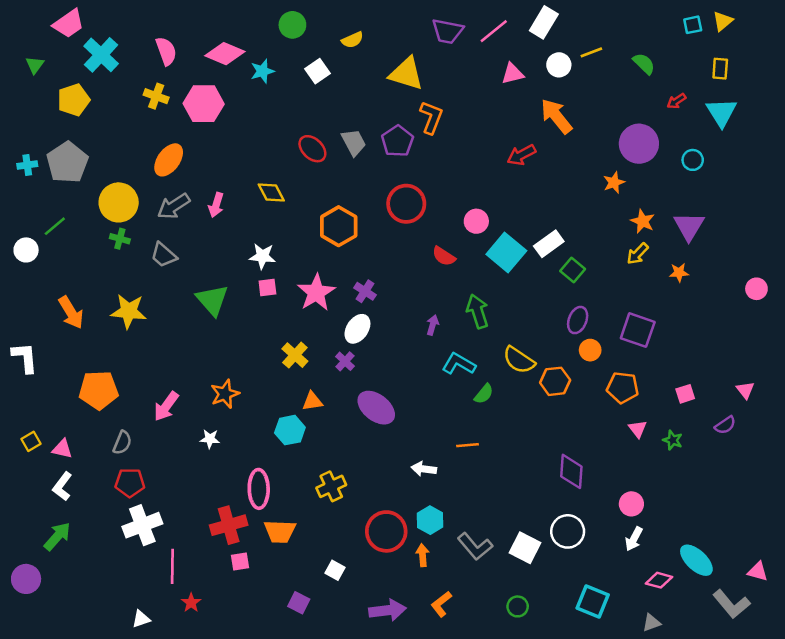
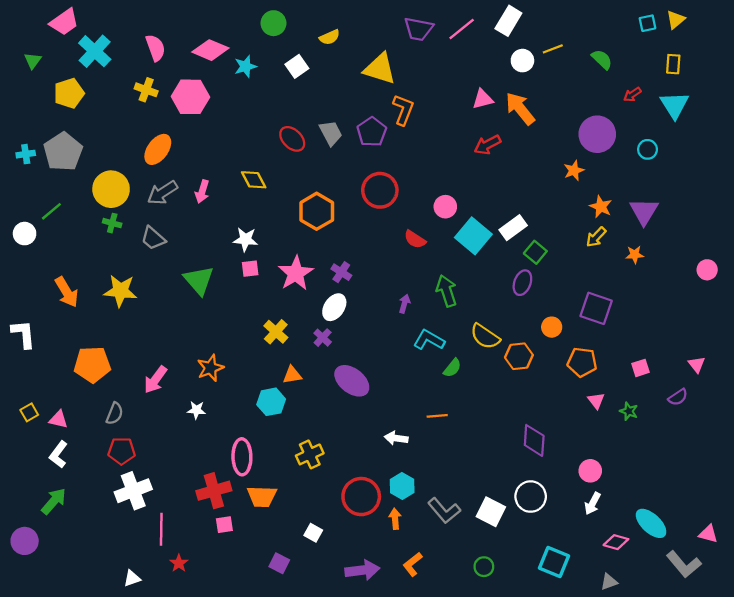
pink triangle: (513, 74) -> (483, 99), moved
purple ellipse: (578, 320) -> (522, 283), moved

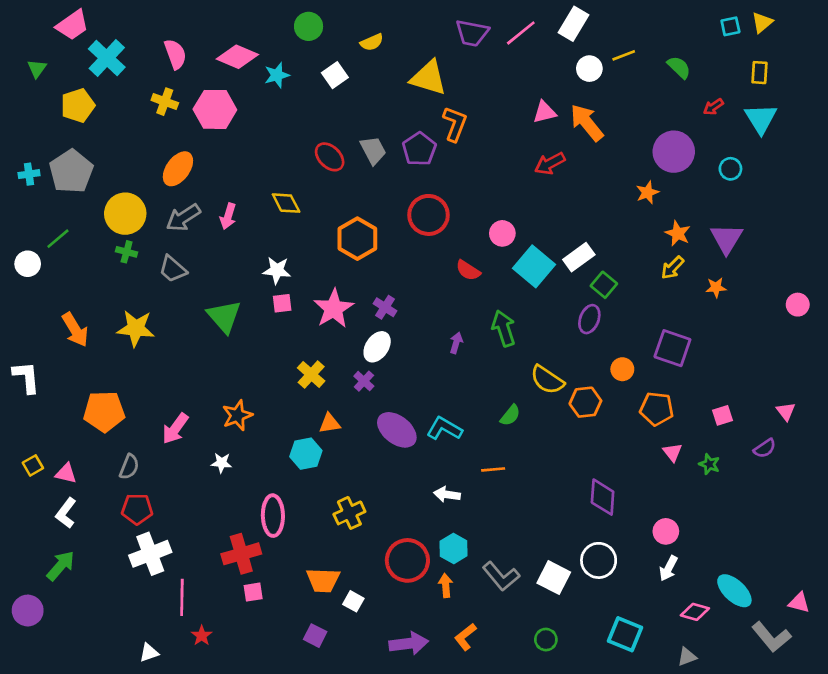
cyan L-shape: (429, 340) -> (444, 429), moved
orange trapezoid: (262, 497) -> (323, 580), moved

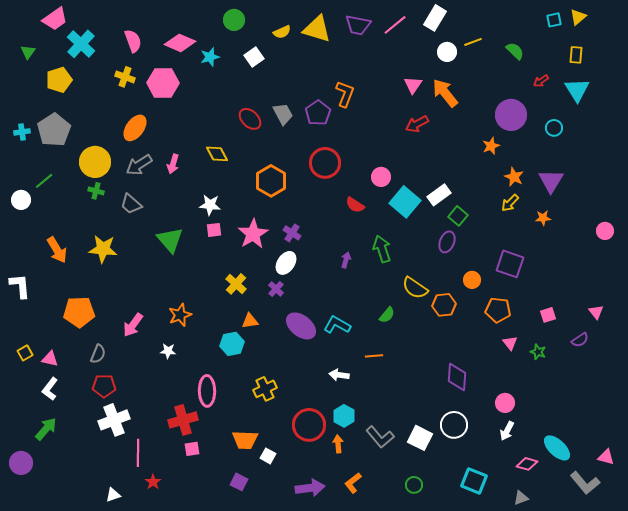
yellow triangle: (429, 78) -> (317, 29), moved
pink triangle: (545, 112) -> (413, 85), turned -42

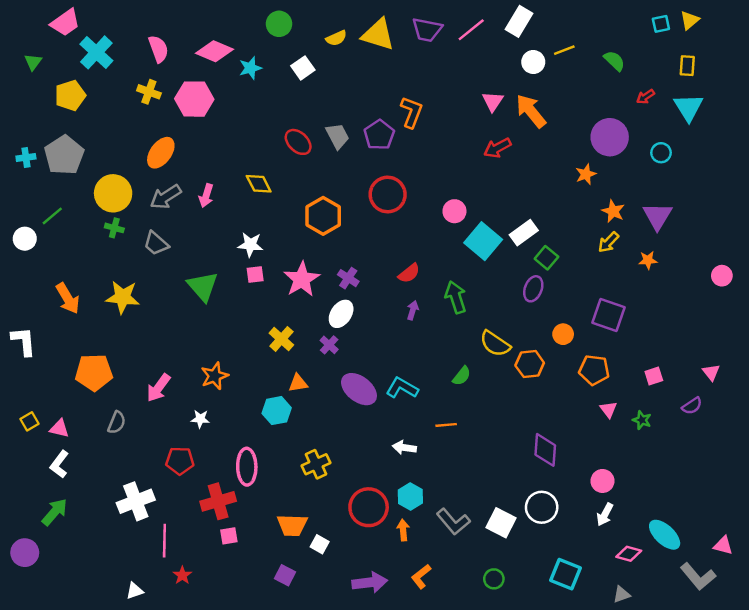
red semicircle: (355, 205) -> (409, 273), moved, turned -72
red pentagon: (104, 386) -> (180, 461), moved

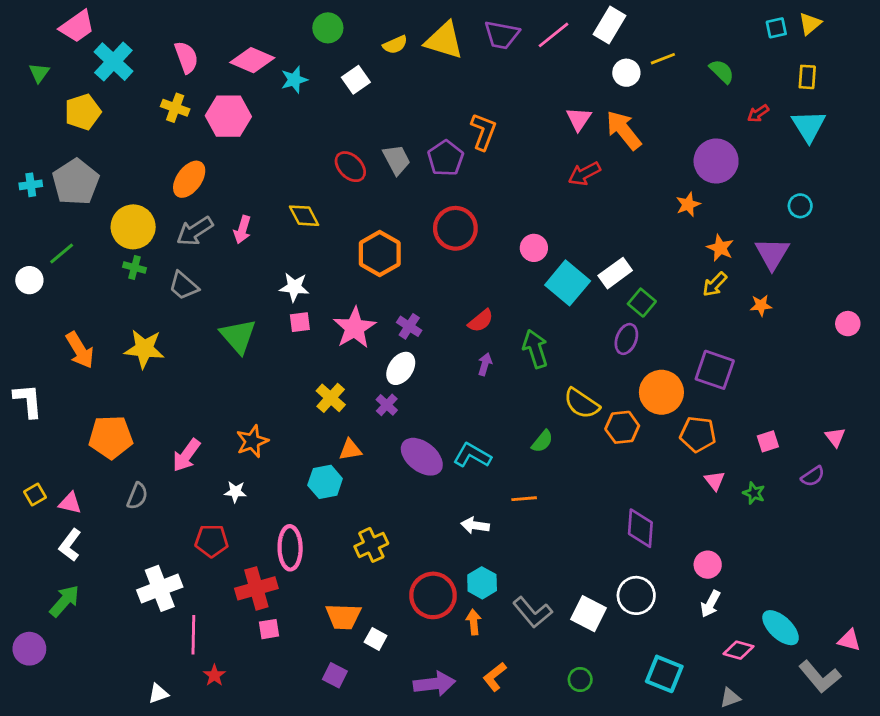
cyan circle: (661, 153) -> (800, 206), moved
orange circle: (563, 334) -> (661, 392), size x1.8

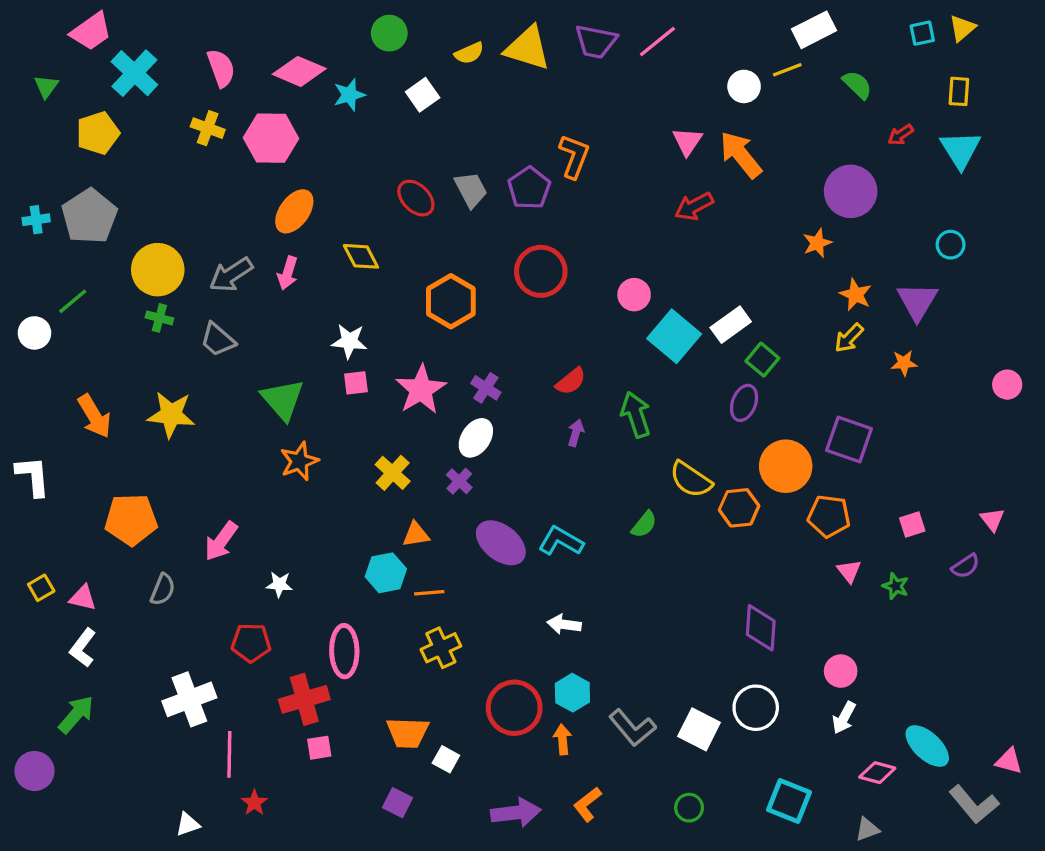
white rectangle: (610, 25) -> (814, 30), moved, turned 32
orange ellipse: (189, 179) -> (294, 211), moved
orange star: (252, 441) -> (299, 461), moved
orange line: (524, 499) -> (429, 593), moved

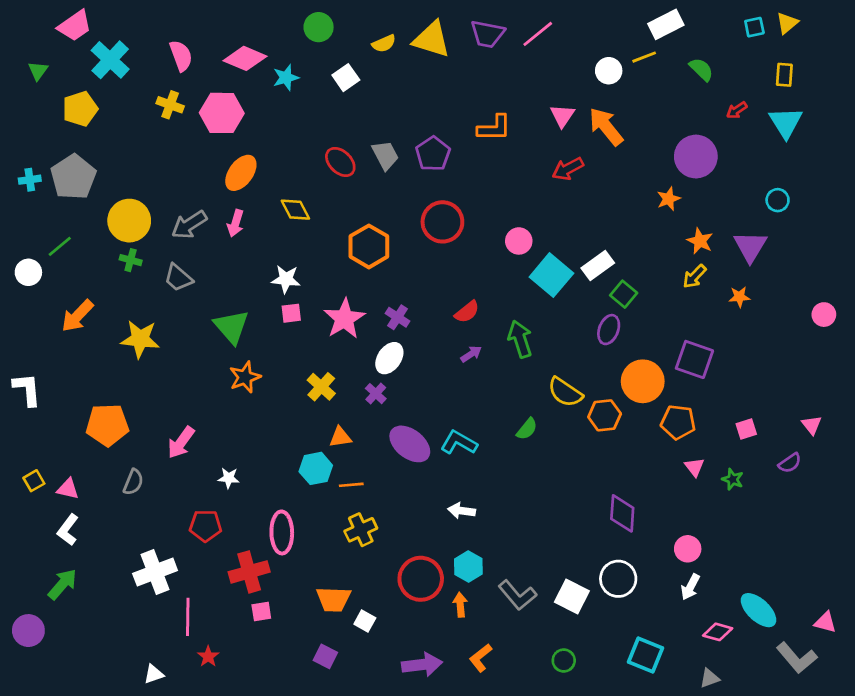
orange L-shape: (574, 156) -> (494, 128), moved, turned 69
orange arrow: (94, 416) -> (77, 316), moved, turned 75
purple arrow: (576, 433) -> (471, 354), turned 40

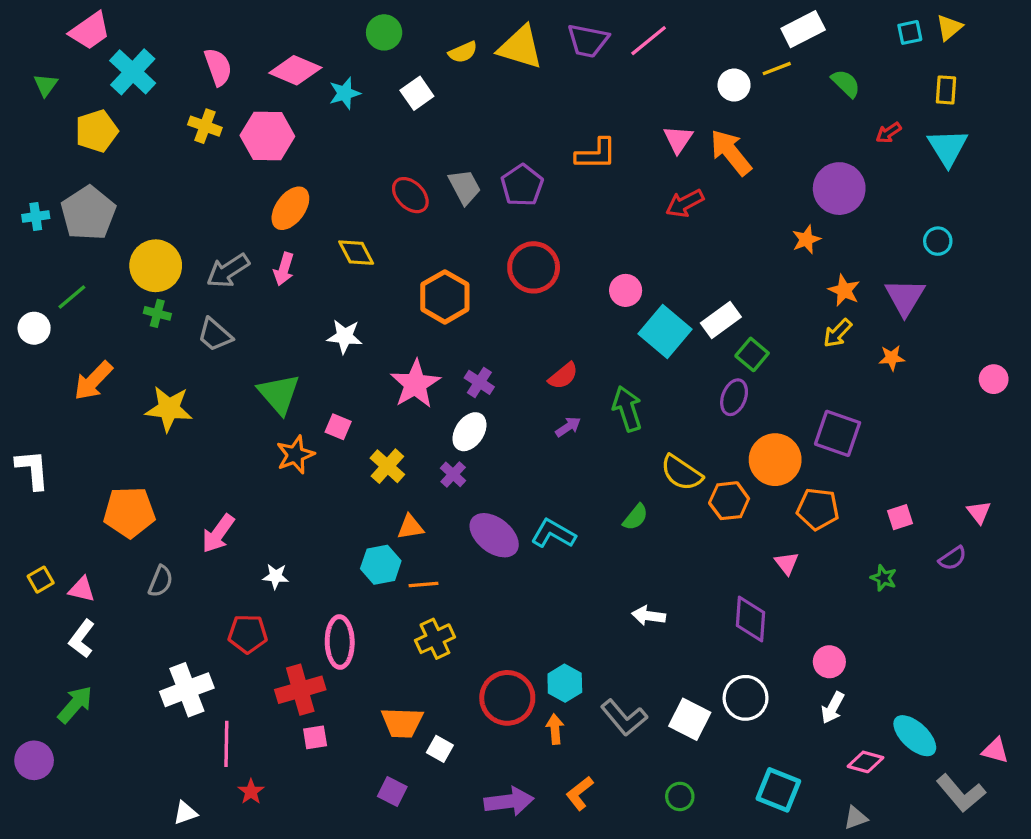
pink square: (291, 313) -> (338, 427), moved, turned 30
pink triangle: (694, 467) -> (787, 563), moved
white arrow: (462, 511) -> (649, 616), moved

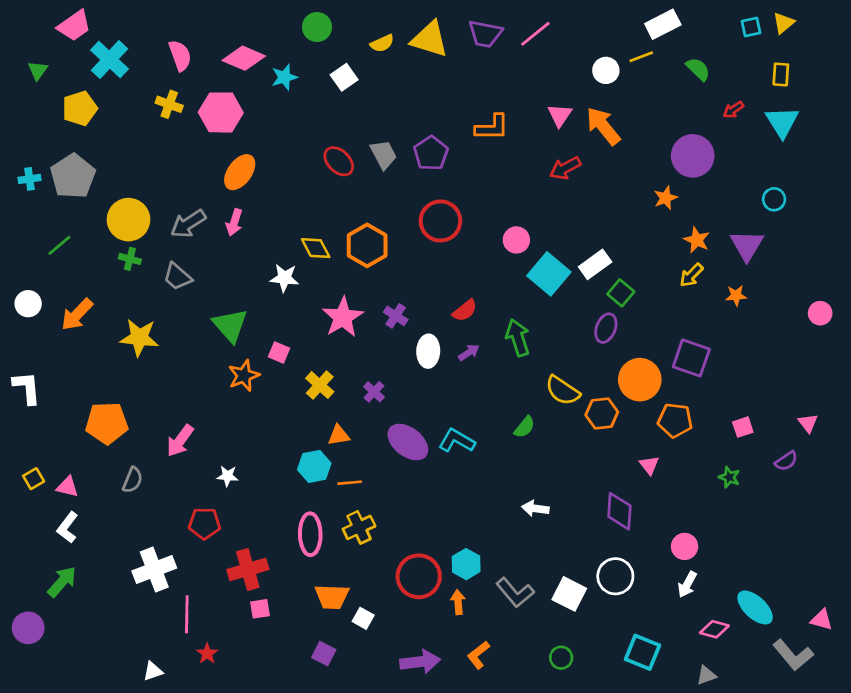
yellow diamond: (356, 253) -> (316, 248), moved
white circle: (34, 328) -> (28, 304), moved
white ellipse: (469, 432) -> (428, 351), moved, turned -32
pink ellipse: (340, 642) -> (310, 534), moved

